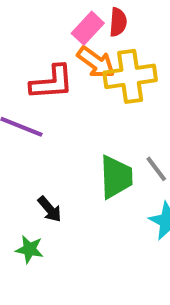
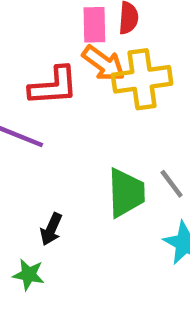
pink rectangle: (88, 28) -> (94, 25), turned -44
black arrow: (50, 209) -> (51, 229), turned 64

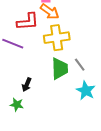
yellow cross: (142, 79) -> (57, 38), moved

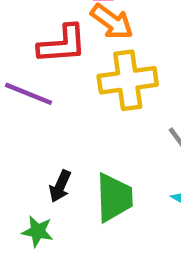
green trapezoid: (60, 69) -> (114, 198), moved

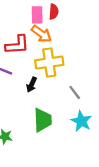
black arrow: (60, 186) -> (32, 85), moved

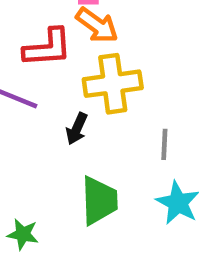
gray line: (75, 92) -> (164, 144), turned 40

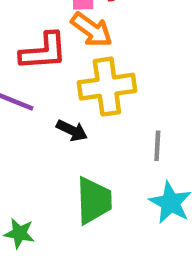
black arrow: (77, 129) -> (72, 130), turned -88

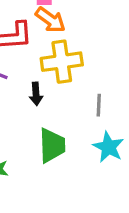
black arrow: (72, 130) -> (36, 94), turned 60

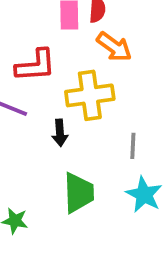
orange arrow: (50, 20) -> (114, 47), moved

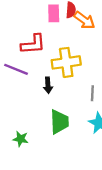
orange arrow: (114, 47) -> (84, 20), moved

